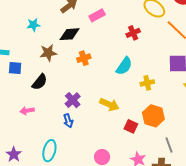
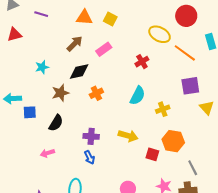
purple cross: (73, 100) -> (91, 136), turned -35

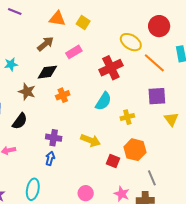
red cross: (142, 62) -> (111, 68), size x1.6
brown star: (60, 93) -> (27, 92), turned 30
blue arrow: (89, 157) -> (50, 158), turned -144

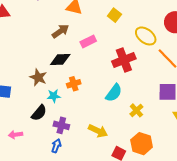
yellow square: (83, 23) -> (114, 15), moved
cyan star: (11, 64) -> (54, 96), moved
yellow cross: (127, 117) -> (136, 110), turned -32
black semicircle: (20, 121) -> (39, 113), moved

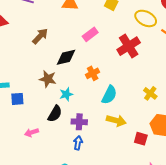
brown arrow: (60, 31) -> (40, 36), moved
orange cross: (74, 84) -> (93, 73), moved
cyan semicircle: (114, 93) -> (109, 95), moved
pink arrow: (15, 135) -> (32, 133), moved

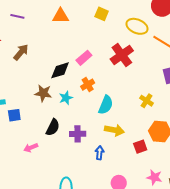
pink rectangle: (90, 34) -> (84, 58), moved
brown arrow: (40, 36) -> (21, 52), moved
cyan star: (66, 94) -> (66, 98), moved
red square: (141, 139) -> (140, 147), turned -32
blue arrow: (78, 143) -> (100, 153), moved

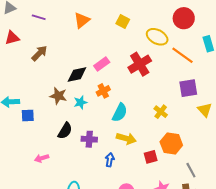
orange triangle: (61, 16) -> (82, 20), turned -42
pink arrow: (31, 148) -> (42, 158), moved

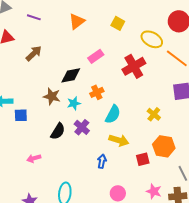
pink rectangle: (102, 64) -> (96, 56), moved
purple cross: (89, 139) -> (82, 127), moved, turned 35

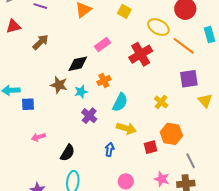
black semicircle: (58, 131) -> (68, 153), moved
pink arrow: (34, 158) -> (38, 137), moved

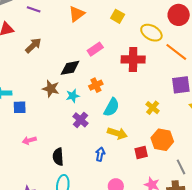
red cross: (141, 54) -> (133, 59), turned 30
black semicircle: (68, 153) -> (58, 157), turned 144

